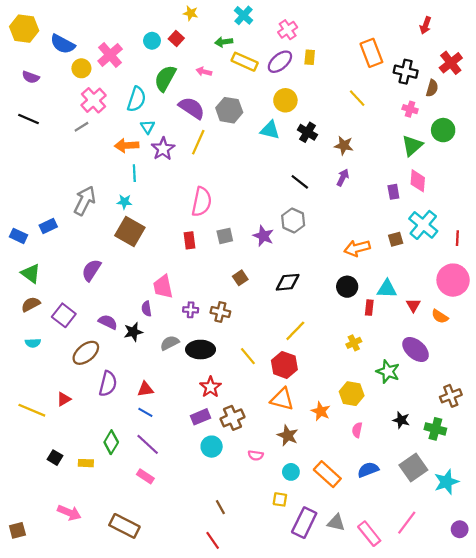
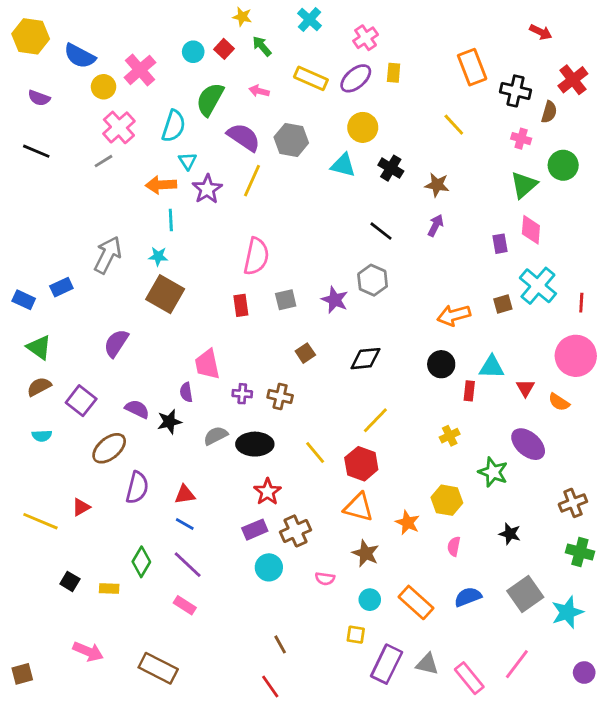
red arrow: (425, 25) -> (541, 32), turned -84
green arrow: (224, 42) -> (262, 46), moved, turned 56
green cross: (435, 429) -> (580, 552), moved

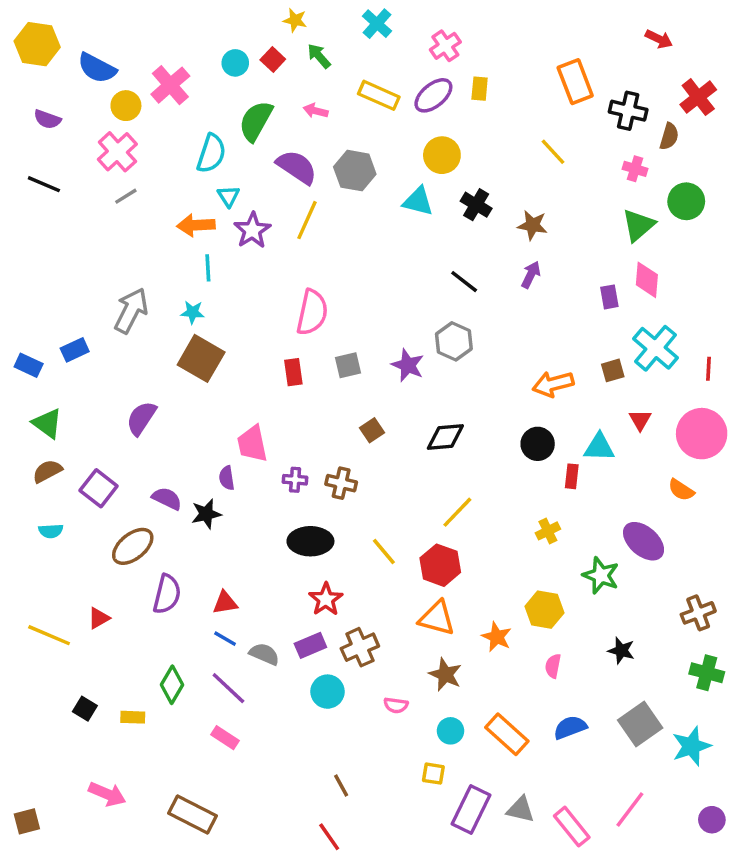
pink cross: (119, 127) -> (117, 152), moved
red triangle: (525, 388) -> (640, 420), moved
gray semicircle: (216, 436) -> (264, 654), moved, turned 50

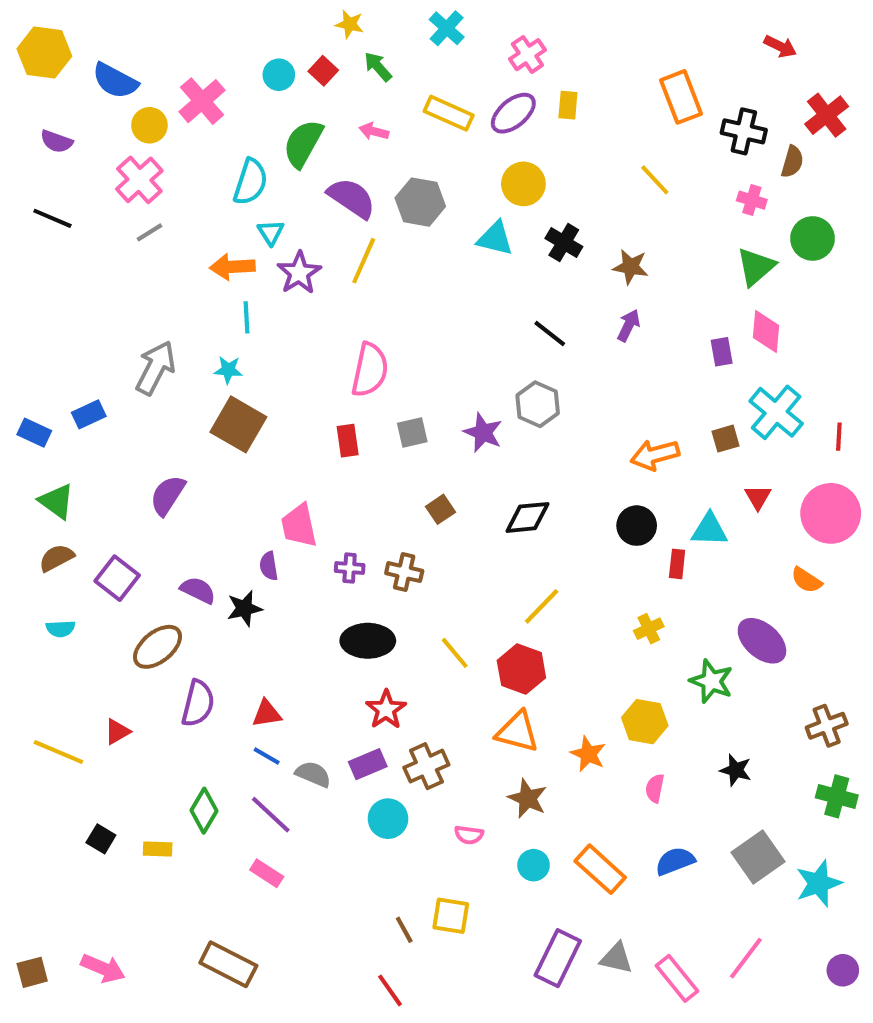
yellow square: (433, 774) -> (451, 916), moved, size x1.4
pink arrow: (107, 794) -> (103, 968), moved

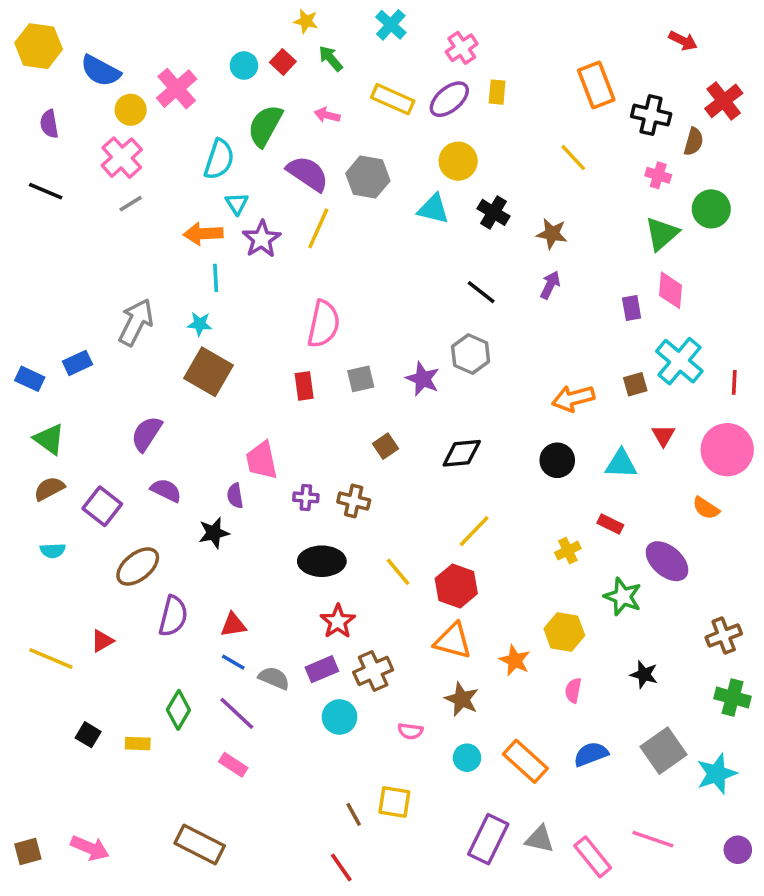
purple semicircle: (56, 141) -> (49, 124), turned 60
red rectangle: (677, 564) -> (610, 524), moved, turned -70
purple semicircle: (198, 590) -> (166, 490), moved
pink line: (746, 958) -> (653, 839), turned 72

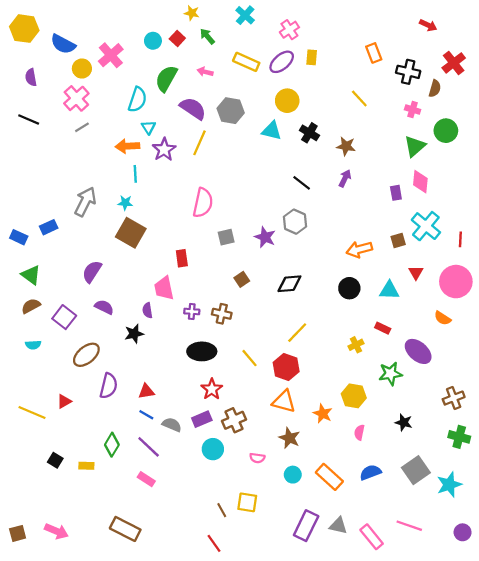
orange rectangle: (596, 85) -> (374, 53), size x0.7
red rectangle: (304, 386) -> (182, 258), moved
green star: (623, 597) -> (390, 374), turned -30

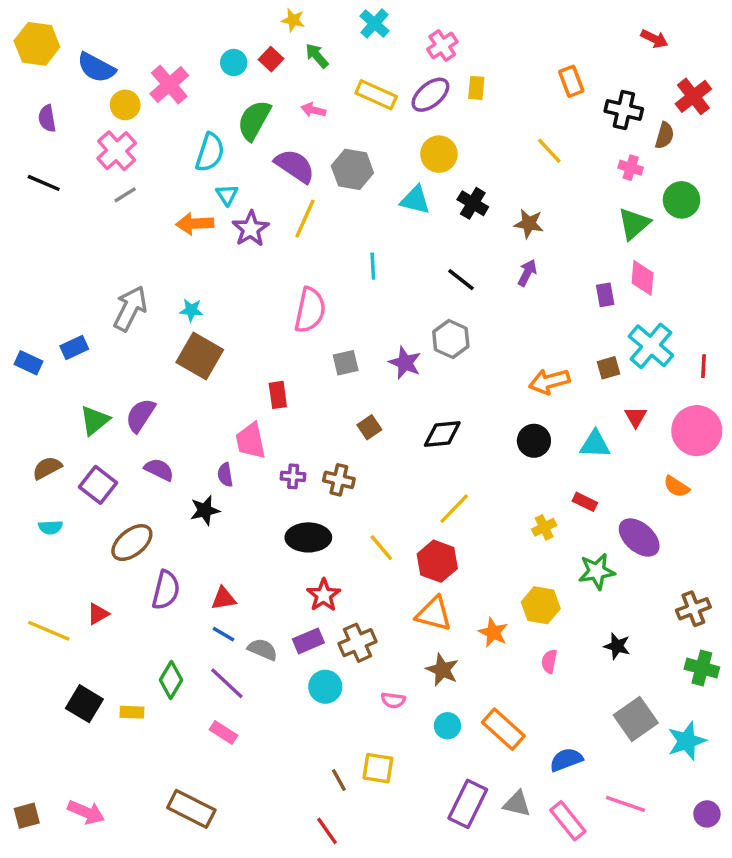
cyan line: (135, 174) -> (373, 266), moved
green triangle: (31, 275) -> (95, 420), moved, turned 45
black square: (55, 460) -> (84, 704), size x1.5
blue semicircle: (370, 472) -> (566, 760), moved

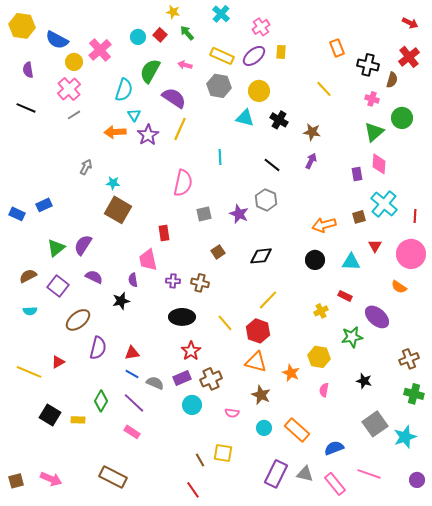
red arrow: (654, 39) -> (410, 23), moved
gray hexagon: (352, 169) -> (219, 86), moved
gray arrow: (130, 308) -> (86, 167), moved, size x0.6

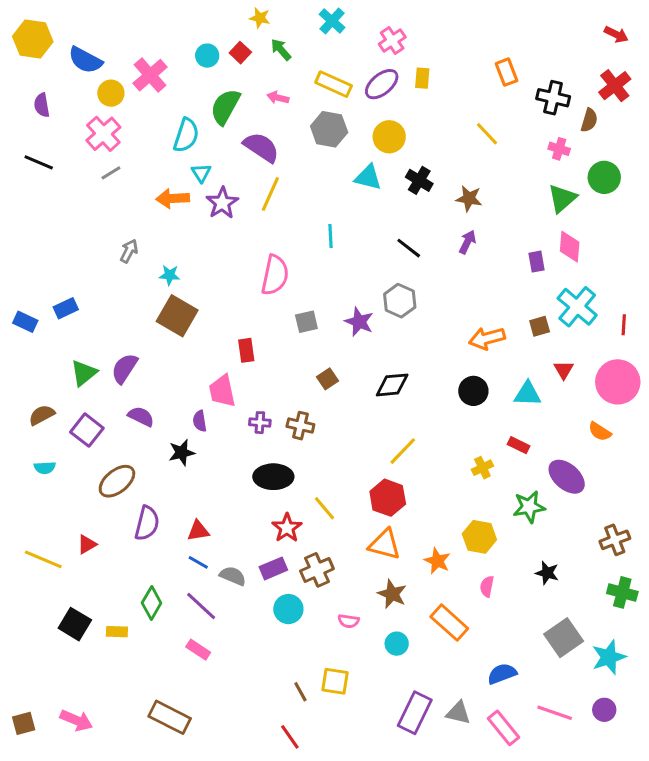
yellow line: (225, 323) -> (324, 508), moved
orange rectangle: (297, 430) -> (449, 623), moved
purple circle: (417, 480) -> (604, 710), moved

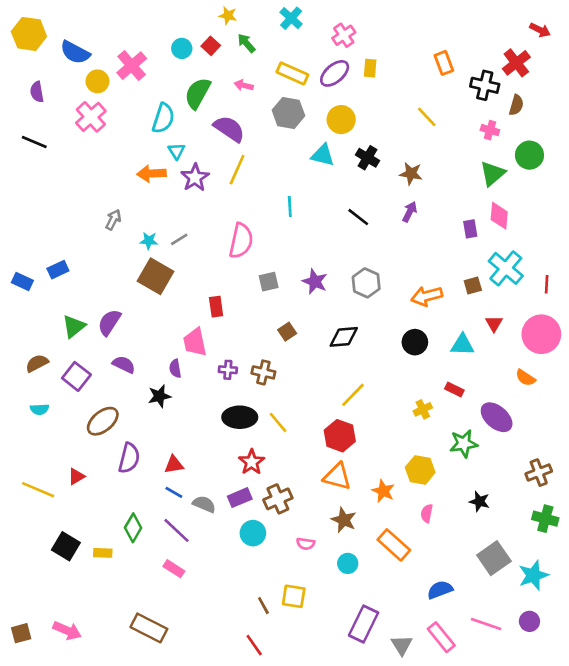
red cross: (615, 86) -> (516, 63), moved
gray line: (111, 173) -> (179, 239), moved
gray hexagon: (400, 301) -> (366, 283), moved
yellow line: (324, 508) -> (278, 422), moved
gray triangle: (458, 713) -> (402, 645), moved, turned 45

